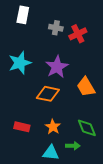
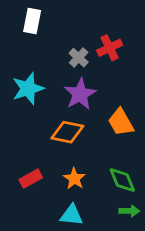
gray cross: (56, 28) -> (79, 58), moved, turned 32
red rectangle: (22, 127) -> (31, 179), turned -42
green arrow: (73, 146) -> (129, 211), moved

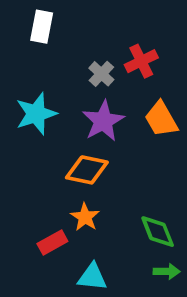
orange trapezoid: (121, 122) -> (161, 119), moved
red rectangle: (31, 179) -> (52, 242), moved
orange star: (74, 179) -> (85, 217), moved

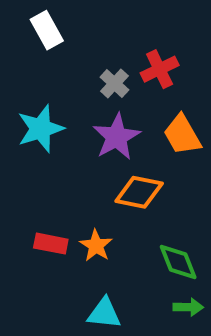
white rectangle: (42, 27) -> (47, 30), turned -40
orange diamond: (87, 170) -> (139, 192), moved
red rectangle: (52, 242) -> (51, 244), moved, turned 40

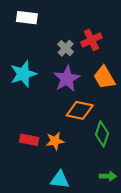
white rectangle: (47, 30) -> (27, 18), turned -54
orange star: (96, 246) -> (55, 141), turned 30
green diamond: (178, 262) -> (102, 134), moved, turned 40

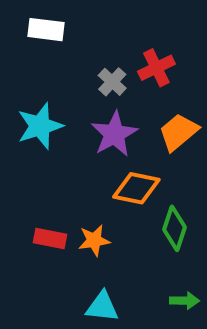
orange trapezoid: (104, 77) -> (178, 132), turned 80

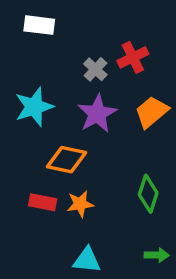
orange diamond: (136, 188) -> (66, 160), moved

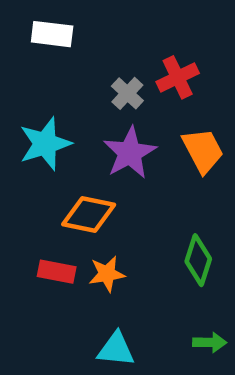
orange trapezoid: (152, 112) -> (203, 151), turned 102

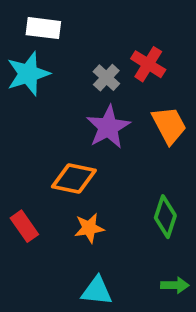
red cross: (178, 77) -> (148, 64), turned -32
cyan star: (45, 144) -> (28, 74), moved
red rectangle: (57, 272) -> (24, 226), moved, turned 44

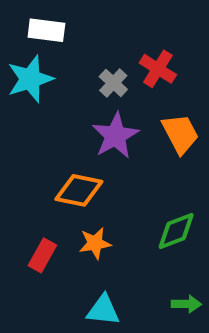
green diamond: (165, 217) -> (176, 231), turned 51
red rectangle: (24, 226) -> (42, 255), moved, turned 64

